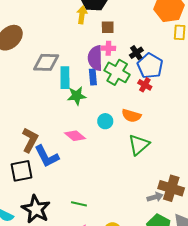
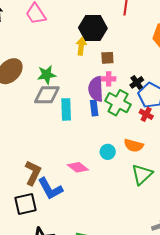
green star: (77, 96) -> (47, 75), moved

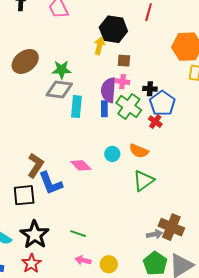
black cross: (137, 82) -> (150, 89), turned 32

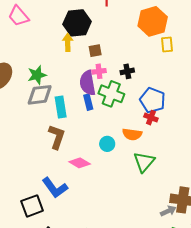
blue pentagon: (162, 103) -> (153, 100), moved
red cross: (155, 122) -> (151, 118), moved
brown L-shape: (36, 165) -> (57, 137), moved

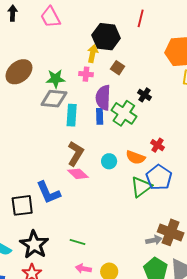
brown square: (95, 51) -> (118, 68), turned 32
pink cross: (99, 71) -> (86, 74), moved
black cross: (127, 71) -> (145, 95), turned 32
blue pentagon: (153, 100) -> (159, 177), moved
brown L-shape: (57, 137) -> (76, 154), moved

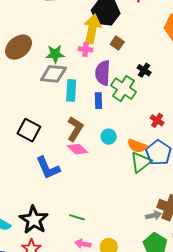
yellow arrow: (93, 54) -> (92, 29), size x1.6
blue rectangle: (100, 116) -> (98, 101), moved
orange semicircle: (135, 157) -> (137, 146), moved
black square: (22, 205) -> (29, 130), moved, turned 35

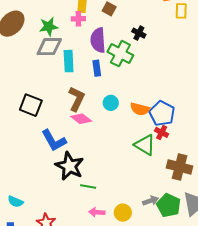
red cross: (157, 120) -> (162, 132), moved
green triangle: (141, 162) -> (145, 145), moved, turned -45
gray arrow: (153, 215) -> (150, 201), moved
black star: (34, 220) -> (69, 166), moved

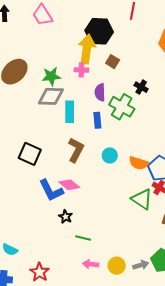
purple semicircle: (98, 40) -> (100, 92), size x0.7
pink diamond: (81, 119) -> (69, 185), moved
black star: (69, 166) -> (66, 217), size x0.5
gray arrow: (150, 201) -> (141, 265), moved

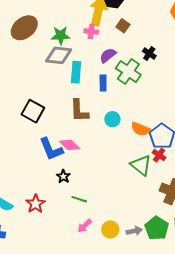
purple semicircle: (100, 92) -> (108, 55), turned 48
brown L-shape: (76, 150) -> (79, 111), turned 145
pink arrow: (91, 264) -> (85, 226), turned -56
red star: (40, 272) -> (35, 204), moved

